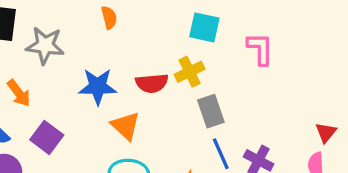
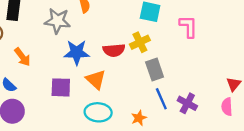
gray star: (45, 45) -> (57, 21), moved
purple square: (47, 137) -> (61, 87), moved, turned -35

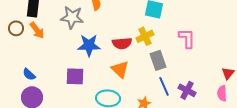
pink L-shape: (188, 26) -> (187, 38), moved
orange arrow: (22, 57) -> (37, 30), moved
orange triangle: (96, 80) -> (120, 69), moved

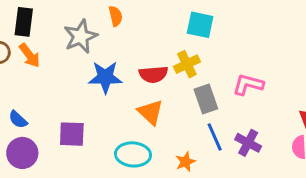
gray star: (72, 17) -> (81, 36), turned -30
pink L-shape: (187, 38) -> (248, 85), moved, turned -75
purple square: (75, 76) -> (72, 134), moved

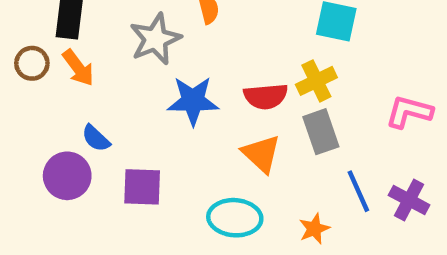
gray rectangle: (206, 99) -> (321, 132), moved
blue semicircle: (18, 119) -> (96, 138), moved
purple circle: (22, 153) -> (67, 176), moved

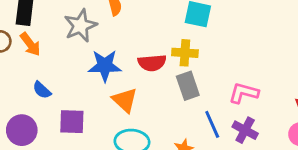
yellow cross: (316, 81) -> (185, 53), turned 30
pink L-shape: (409, 112) -> (244, 93), moved
orange triangle: (261, 154) -> (125, 100), moved
purple circle: (67, 176) -> (22, 130), moved

